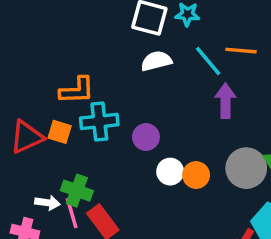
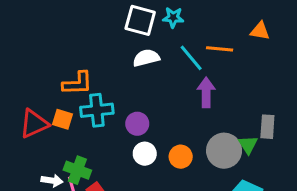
white circle: (170, 172) -> (145, 154), moved

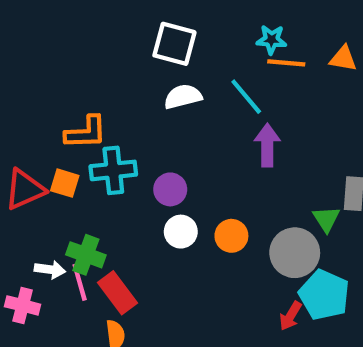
cyan star: (173, 17) -> (271, 40), moved
orange line: (220, 49) -> (286, 63), moved
gray circle: (224, 151) -> (295, 253), moved

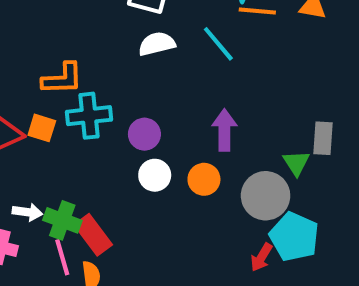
purple arrow: (267, 145) -> (224, 130), moved
green cross: (86, 255) -> (62, 220), moved
pink line: (80, 282) -> (62, 257), moved

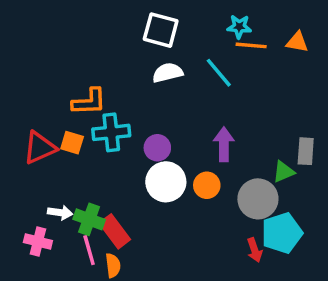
green triangle: (296, 163) -> (284, 172), turned 40
white circle: (155, 175) -> (166, 182), size x1.5
cyan pentagon: (294, 237) -> (282, 233), turned 30
red arrow: (261, 257) -> (255, 250), turned -50

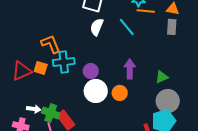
white semicircle: (168, 73) -> (97, 27), turned -54
orange L-shape: (89, 102) -> (51, 44), turned -110
gray rectangle: (306, 151) -> (172, 27), moved
green triangle: (284, 172) -> (162, 77), moved
gray circle: (258, 199) -> (168, 101), moved

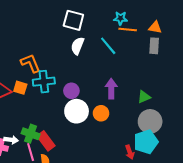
white arrow: (34, 109) -> (11, 140), moved

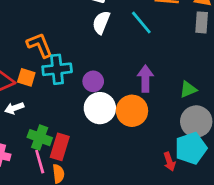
orange circle: (101, 113) -> (132, 111), size x1.5
white arrow: (11, 140) -> (14, 108), moved, turned 152
red rectangle: (46, 141) -> (60, 147), turned 54

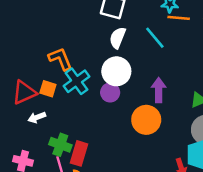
cyan cross: (57, 69) -> (77, 81), turned -30
white circle: (100, 108) -> (116, 71), moved

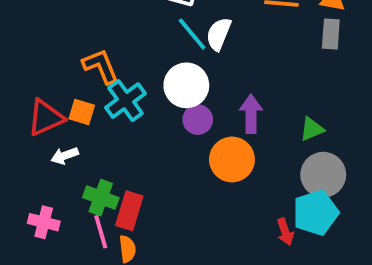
white semicircle: (118, 38) -> (219, 34), moved
cyan line: (155, 38) -> (192, 34), moved
purple circle: (110, 92) -> (198, 120), moved

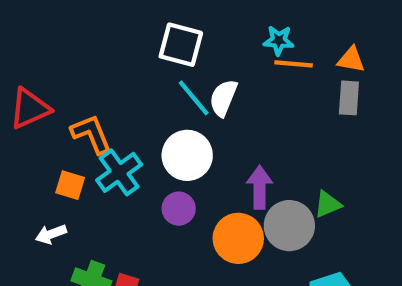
red triangle: (46, 118) -> (30, 109), moved
purple circle: (198, 120) -> (179, 209), moved
gray circle: (323, 175) -> (289, 226), moved

